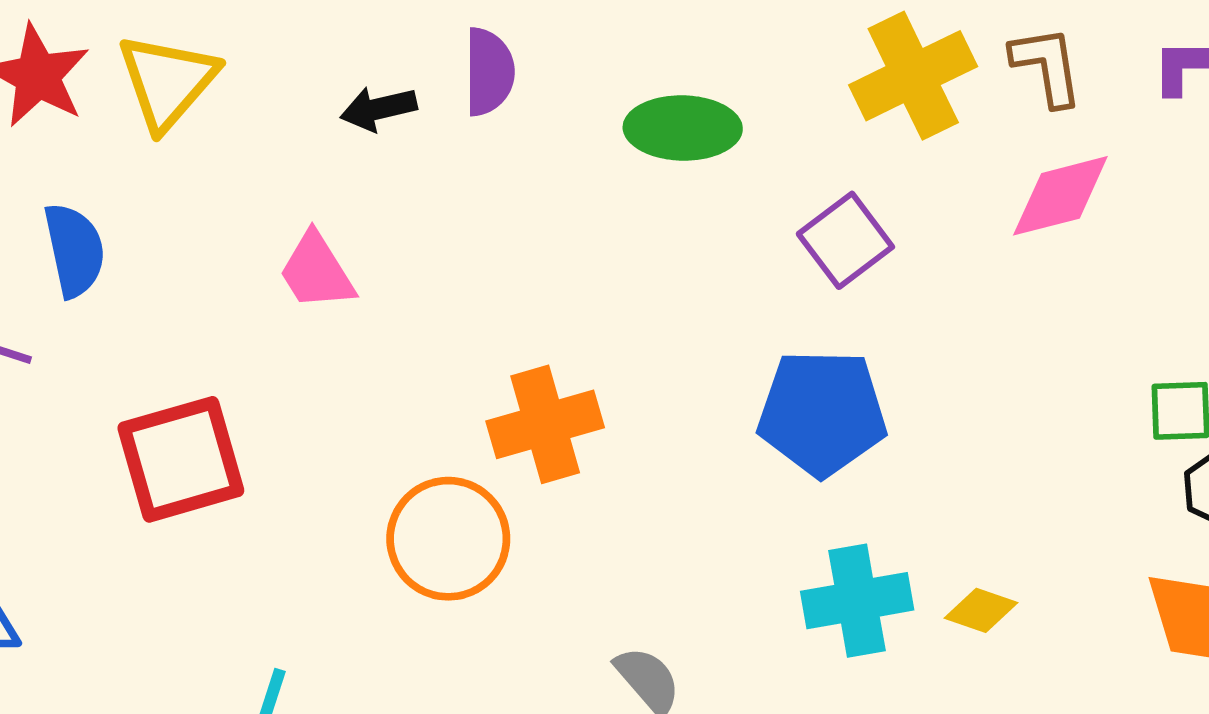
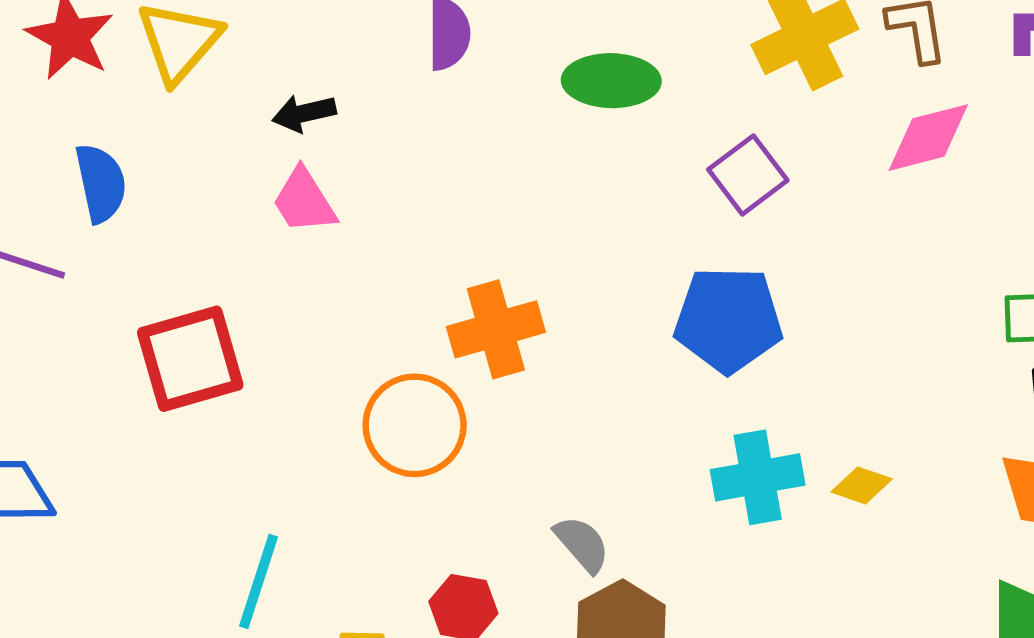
black arrow: (379, 109) -> (304, 113), moved

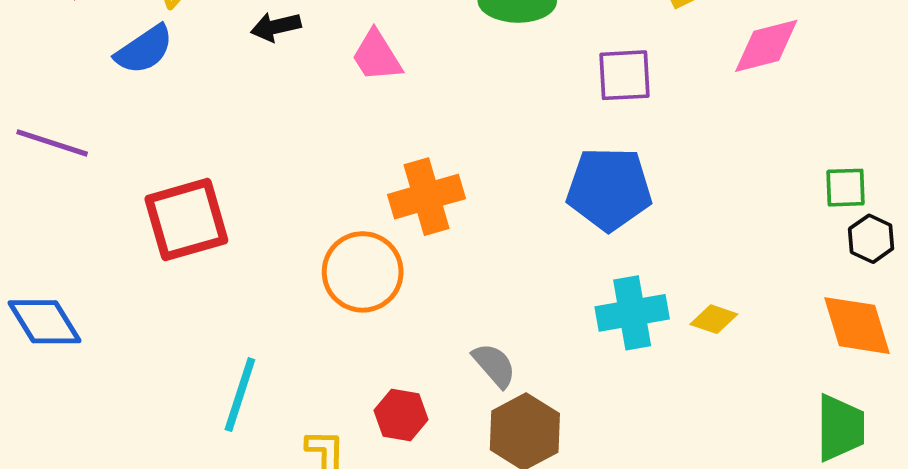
purple square: (748, 175) -> (625, 75), turned 34
blue semicircle: (101, 183) -> (144, 50), moved, turned 68
pink trapezoid: (304, 201) -> (377, 56), moved

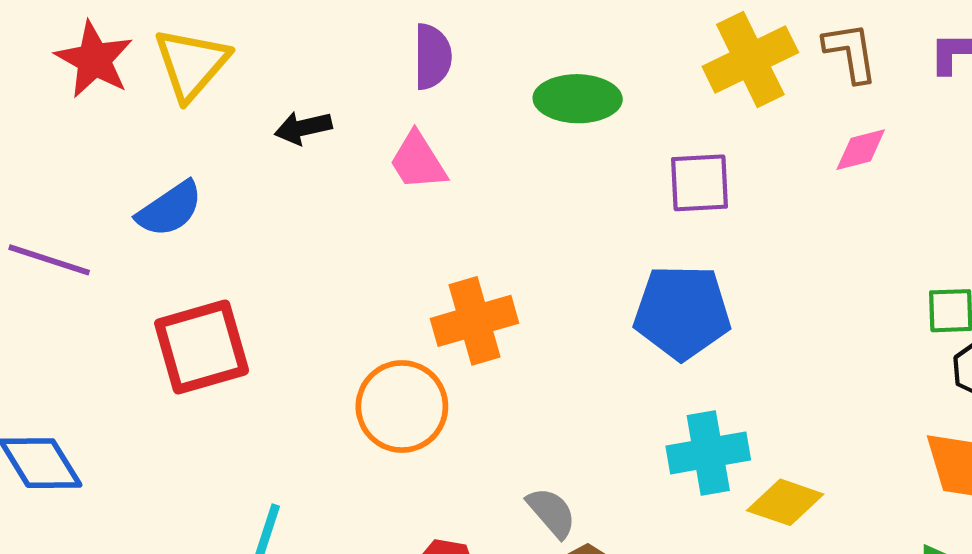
pink diamond: (766, 46) -> (861, 150), size x0.7
blue semicircle: (144, 50) -> (170, 209), moved
yellow diamond: (714, 319) -> (785, 502), moved, size x1.4

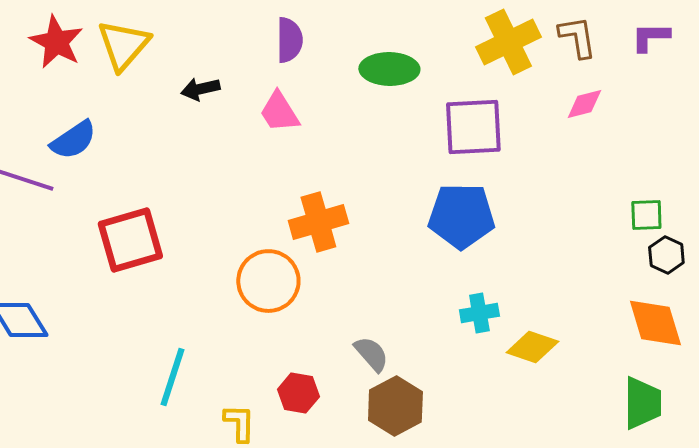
purple square: (700, 183) -> (473, 127), size x1.4
blue semicircle: (170, 209) -> (73, 140), moved
cyan cross: (708, 453) -> (479, 313), size x0.7

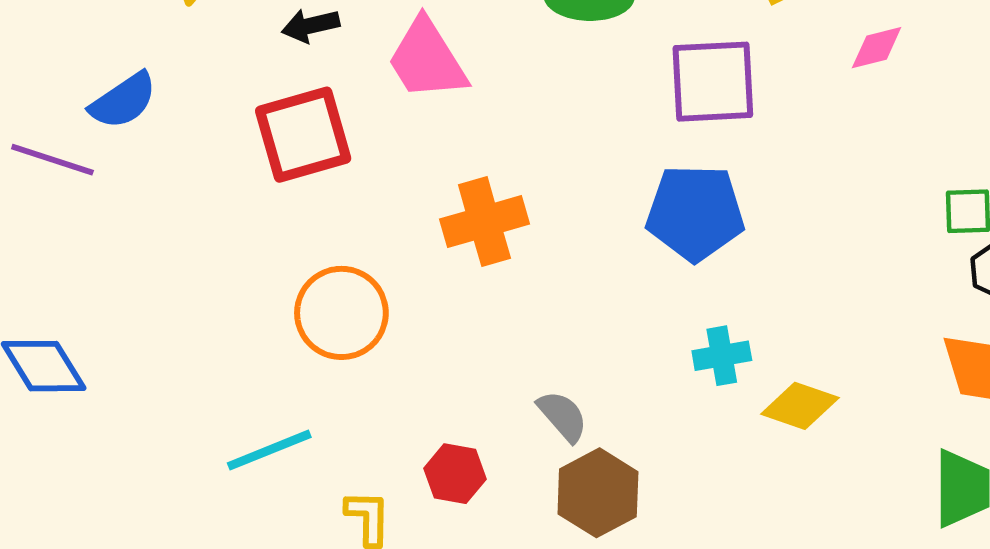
pink trapezoid: (279, 112) -> (427, 59), size x1.4
red square: (130, 240) -> (303, 135), moved
orange circle: (268, 281) -> (341, 313), moved
cyan line: (172, 377) -> (269, 450), turned 50

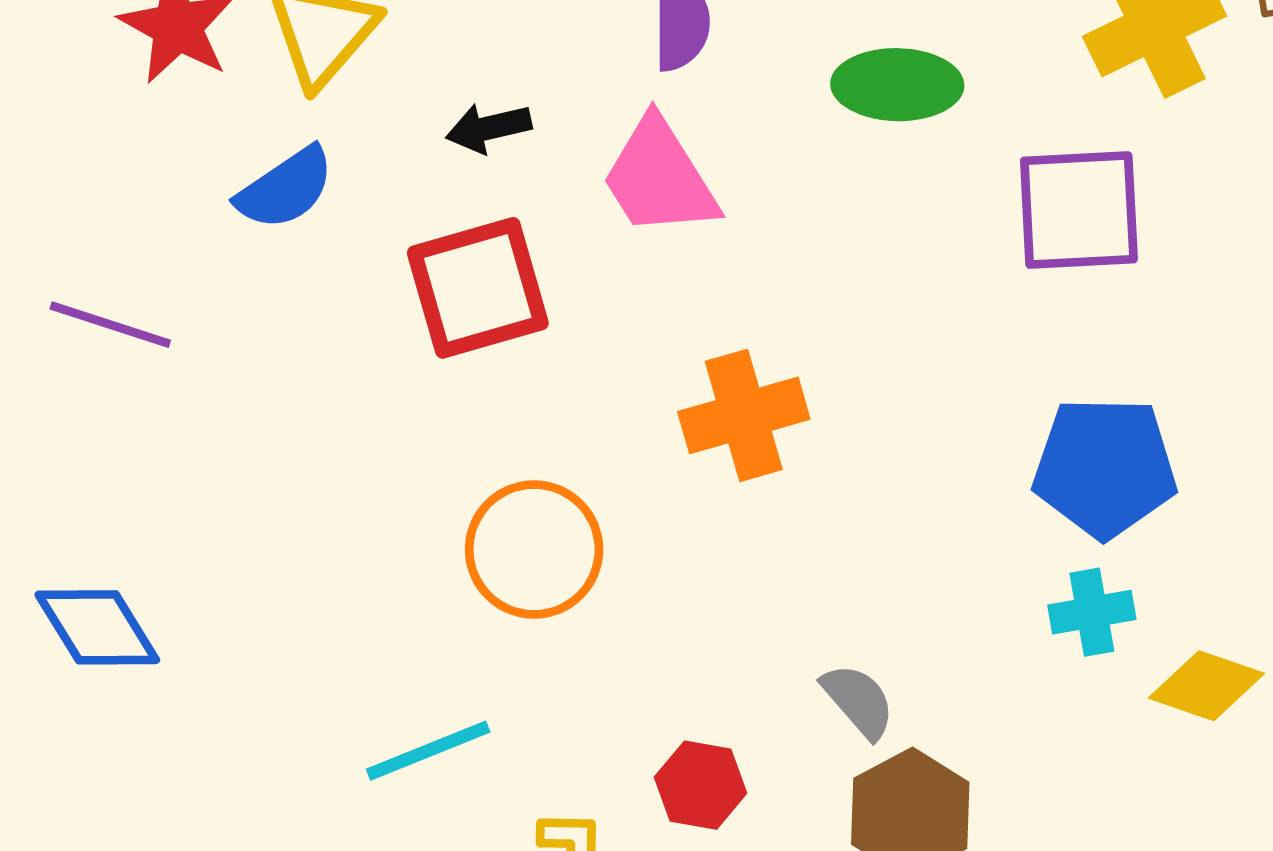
blue semicircle: (123, 101) -> (285, 188), moved
blue pentagon: (695, 213) -> (1105, 467), moved

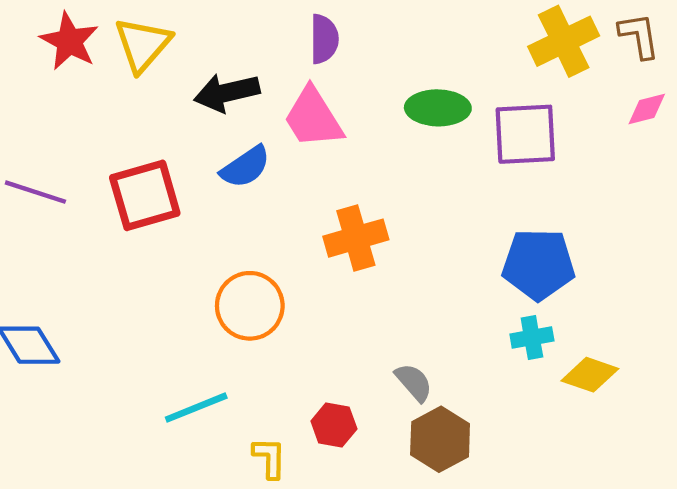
green ellipse: (897, 85) -> (438, 108), moved
black arrow: (489, 128) -> (227, 93), size x1.5
blue semicircle: (285, 188) -> (245, 167), moved
red square: (478, 288) -> (145, 195), moved

